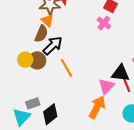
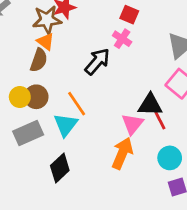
black arrow: (53, 46) -> (97, 61), moved
gray rectangle: (33, 103) -> (28, 133), moved, size x1.5
cyan triangle: (21, 117) -> (66, 125), moved

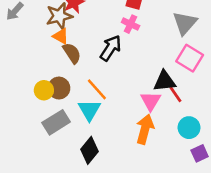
brown semicircle: (39, 60) -> (72, 53), moved, turned -45

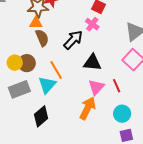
orange triangle: (61, 36) -> (36, 23), turned -40
black triangle: (165, 81) -> (92, 62), moved

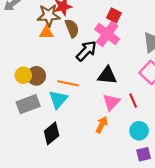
pink cross: (92, 24) -> (107, 34), size x1.6
brown semicircle: (42, 38) -> (72, 28), moved
orange line: (56, 70) -> (68, 83), turned -48
orange arrow: (88, 108) -> (102, 125), size x0.7

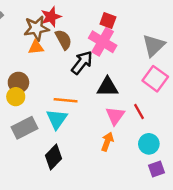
brown circle: (36, 76) -> (18, 82), moved

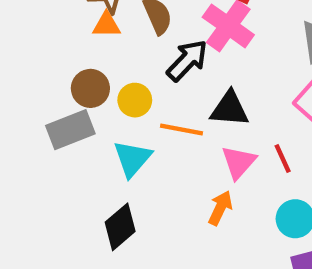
brown circle: (18, 82) -> (90, 88), moved
yellow circle: (16, 97) -> (135, 100), moved
orange line: (66, 100) -> (181, 129), moved
gray rectangle: (24, 128) -> (70, 130), moved

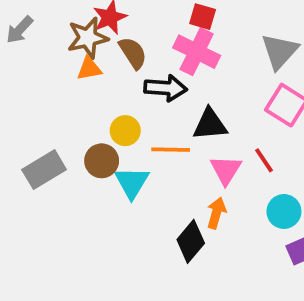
black arrow: (187, 60) -> (166, 88), turned 60
brown circle: (90, 88) -> (102, 161), moved
gray rectangle: (70, 130) -> (44, 170), moved
black diamond: (120, 227) -> (191, 241), moved

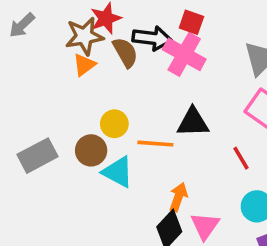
orange triangle: (89, 69) -> (84, 65), turned -30
black arrow: (166, 88) -> (152, 38), moved
pink triangle: (226, 170) -> (205, 226), moved
cyan triangle: (132, 182) -> (118, 172), turned -36
orange arrow: (216, 213) -> (178, 197), moved

